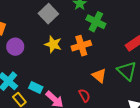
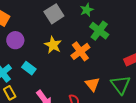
orange cross: (81, 46) -> (80, 51), turned -30
cyan rectangle: (36, 87) -> (29, 68), moved

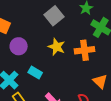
orange cross: (80, 51) -> (84, 50), turned 36

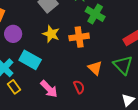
cyan rectangle: (35, 72) -> (30, 60), size x1.5

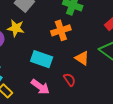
yellow star: (51, 34) -> (16, 28), moved
cyan rectangle: (30, 60) -> (42, 59), moved

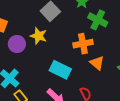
orange triangle: (82, 58) -> (97, 63), moved

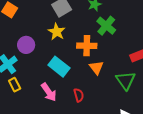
yellow star: (39, 36) -> (57, 32), moved
purple circle: (17, 44) -> (26, 45), moved

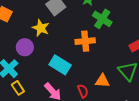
yellow star: (57, 32) -> (41, 28), moved
orange triangle: (96, 68) -> (102, 81), moved, turned -42

